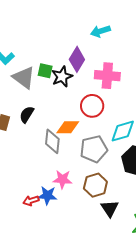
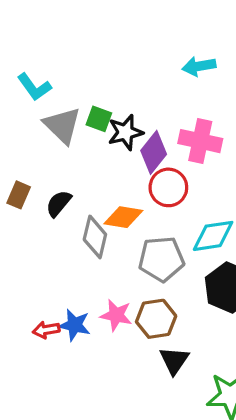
purple diamond: (77, 59) -> (154, 152), moved
black semicircle: (27, 114) -> (59, 204), moved
pink star: (62, 179) -> (116, 315), moved

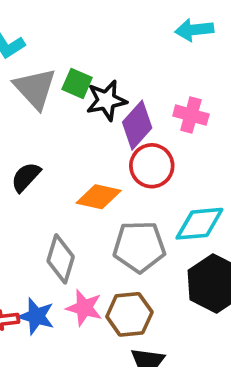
pink cross: (200, 141) -> (191, 115), size x0.7
gray diamond: (95, 237) -> (61, 259), moved

